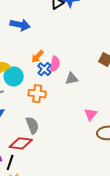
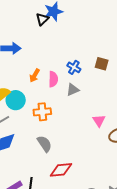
blue cross: (44, 69) -> (74, 67), moved
red diamond: (21, 143) -> (61, 170), moved

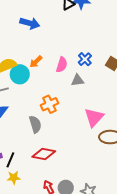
orange arrow: (35, 76) -> (36, 62), moved
orange cross: (42, 112) -> (49, 104), moved, turned -36
pink triangle: (99, 121) -> (94, 117), size x1.5

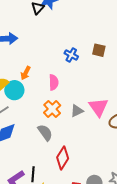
pink semicircle: (62, 65) -> (54, 82), moved
gray triangle: (78, 80) -> (77, 111), moved
red diamond: (44, 154) -> (63, 158), turned -50

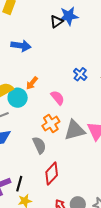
pink semicircle: (54, 82) -> (58, 98), turned -49
gray triangle: (77, 111) -> (75, 130), size x1.6

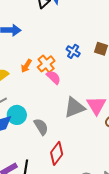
cyan circle: (18, 98) -> (17, 115), moved
orange cross: (51, 124) -> (46, 64), moved

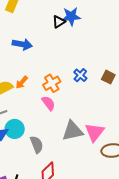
orange arrow: (26, 66) -> (22, 82), moved
pink semicircle: (53, 77) -> (48, 103), moved

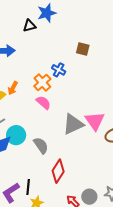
black triangle: (59, 22) -> (30, 26), moved, turned 32
blue cross: (80, 75) -> (59, 70), moved
brown square: (108, 77) -> (83, 49), moved

